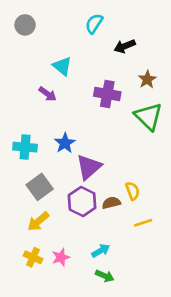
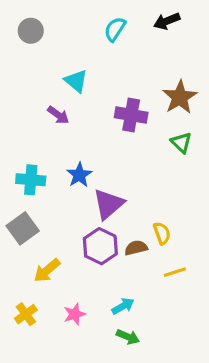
black arrow: (125, 46) -> (167, 21), moved
brown star: (147, 79) -> (180, 97), size x1.5
green triangle: (148, 117) -> (181, 143), size x0.6
gray square: (40, 187) -> (23, 228), moved
yellow cross: (33, 257) -> (26, 314), moved, turned 30

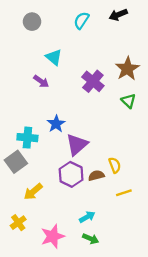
gray circle: (31, 31) -> (32, 22), moved
purple cross: (131, 115) -> (93, 81), turned 30
cyan cross: (31, 180) -> (27, 138), moved
pink star: (74, 314) -> (53, 236), moved, size x1.5

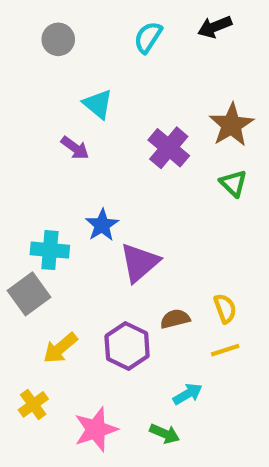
yellow semicircle: (115, 165) -> (225, 308), moved
purple hexagon: (71, 174) -> (127, 346), moved
cyan arrow: (87, 217) -> (188, 394), moved

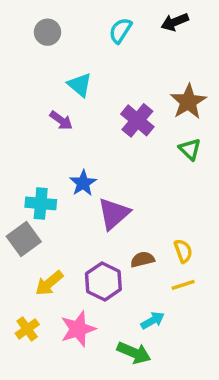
pink star: (96, 429) -> (78, 329), moved
green arrow: (165, 434) -> (134, 353), size x1.4

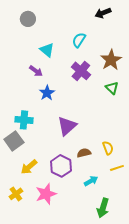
cyan semicircle: (120, 30) -> (79, 40), moved
blue star: (83, 183) -> (47, 93), moved
yellow line: (183, 285) -> (117, 168), moved
cyan arrow: (153, 320) -> (91, 181), moved
green arrow: (134, 353) -> (103, 208), moved, turned 84

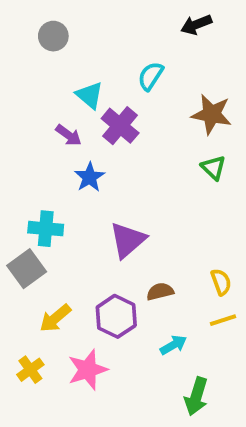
brown star: (111, 60) -> (212, 114), turned -30
purple cross: (81, 71) -> (120, 126), moved
yellow semicircle: (108, 148) -> (221, 282), moved

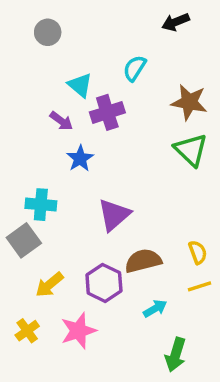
purple cross: (120, 126) -> (107, 112), turned 32
green triangle: (213, 168) -> (191, 150), size x1.5
brown semicircle: (160, 292) -> (143, 261), size x1.5

